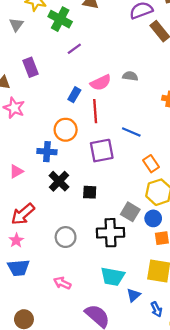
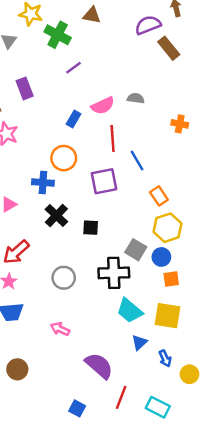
red line: (95, 111) -> (113, 139), moved
blue line: (131, 132) -> (137, 161), turned 36
cyan trapezoid: (113, 276) -> (130, 311), moved, turned 30

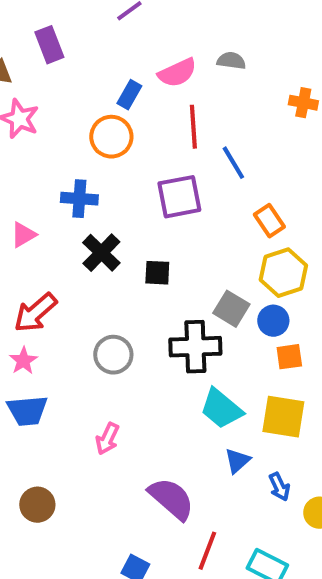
orange circle: (64, 158) -> (111, 137), moved
pink arrow: (60, 329) -> (107, 439), turned -90

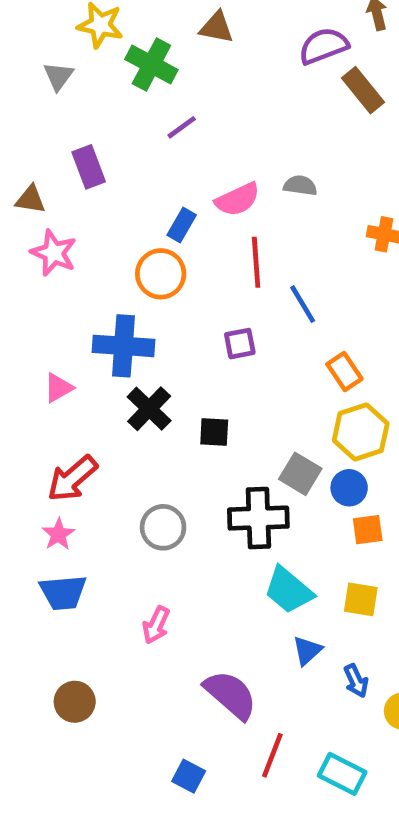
purple square: (179, 197) -> (240, 344), size x0.6
blue cross: (79, 199) -> (123, 346), size x1.4
yellow square: (283, 417) -> (361, 599), size x0.7

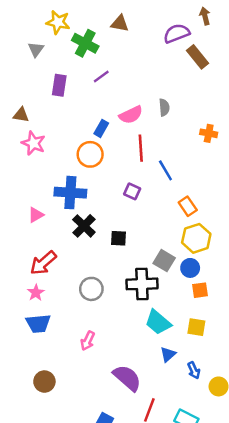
purple rectangle: (89, 167) -> (59, 85), moved, turned 30
gray semicircle: (300, 185) -> (164, 107), turned 77
purple square: (240, 344) -> (132, 191), turned 35

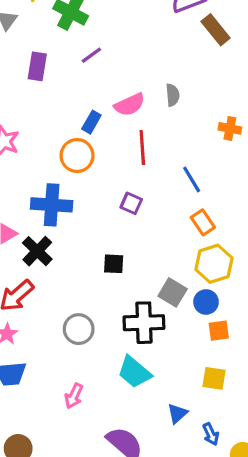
blue line: (165, 170) -> (192, 179), moved
black cross: (84, 226) -> (37, 251), moved
cyan trapezoid: (158, 322) -> (134, 372), moved

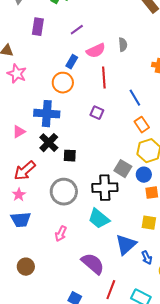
purple line: (91, 55) -> (77, 30), moved
black cross: (37, 251) -> (49, 143), moved
black square: (114, 264) -> (70, 156), moved
gray circle: (79, 329) -> (64, 192), size x1.4
blue triangle: (177, 413) -> (126, 245), size x1.6

